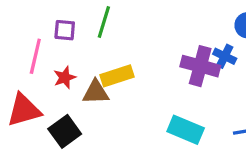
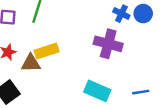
blue cross: (225, 56) -> (121, 14), moved

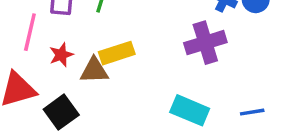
purple cross: (108, 44) -> (205, 43), turned -32

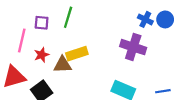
purple cross: (205, 43) -> (133, 47), turned 35

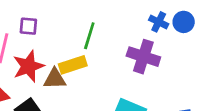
green line: (68, 17) -> (89, 36), moved
red star: (42, 55) -> (28, 66), size x1.6

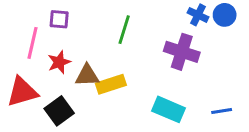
yellow rectangle: (73, 65) -> (111, 84), moved
red star: (28, 66) -> (59, 62), size x0.7

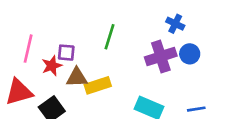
blue circle: (225, 15) -> (190, 54), moved
purple square: (59, 19) -> (66, 53), moved
purple cross: (182, 52) -> (161, 56), turned -36

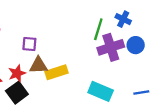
green line: (110, 37) -> (98, 29), moved
red star: (52, 66) -> (17, 73), moved

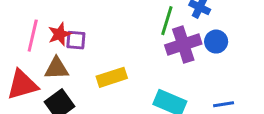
brown triangle: (38, 65) -> (57, 68), moved
red star: (17, 73) -> (60, 34), moved

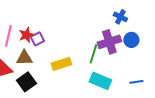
green line: (167, 21) -> (93, 54), moved
purple square: (76, 40) -> (37, 39), turned -32

